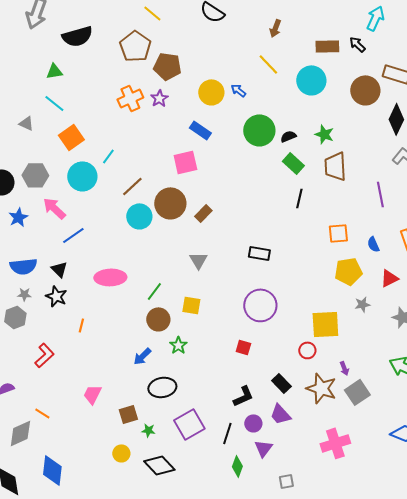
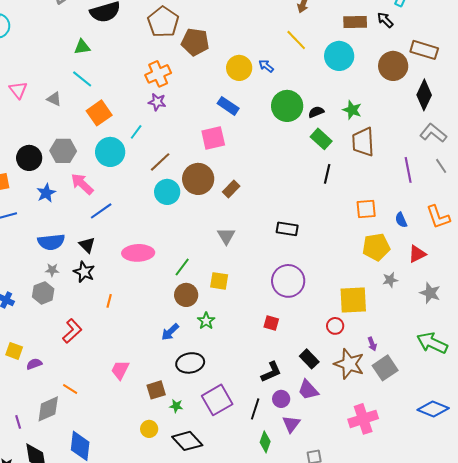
purple star: (159, 98) -> (157, 102), moved, turned -30

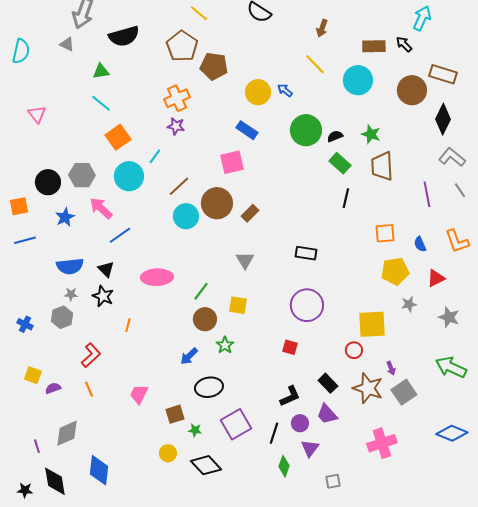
gray triangle: (54, 99) -> (67, 44), moved
orange line: (70, 389) -> (89, 389), moved, turned 35

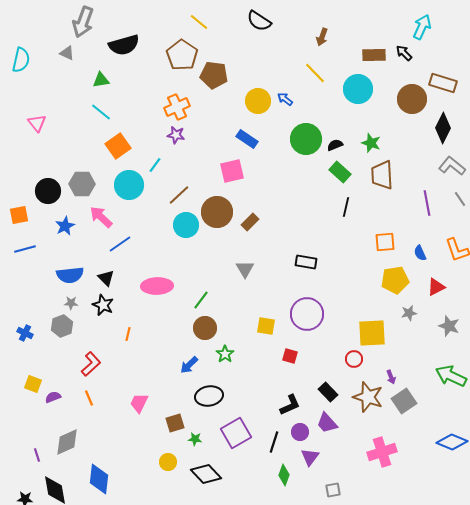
yellow square: (238, 305) -> (266, 326), moved

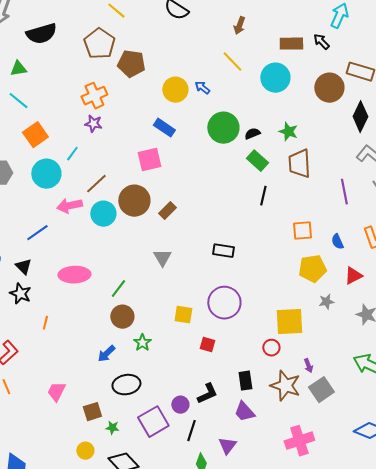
pink arrow: (101, 217) -> (69, 206), moved, turned -55
black rectangle: (328, 392) -> (245, 381), turned 36
purple circle: (300, 432) -> (180, 405), moved

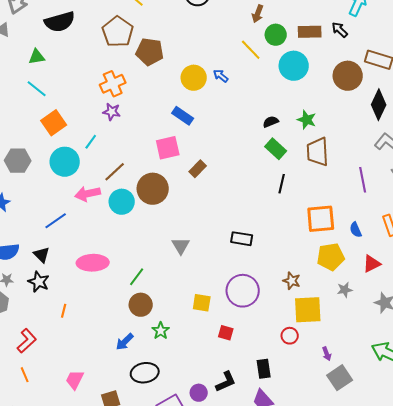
green circle: (223, 128) -> (276, 35), moved, size x0.7
brown rectangle: (167, 211) -> (198, 169), moved
orange square: (302, 231) -> (321, 219), size x1.4
brown star: (285, 386) -> (292, 281), moved, size x0.6

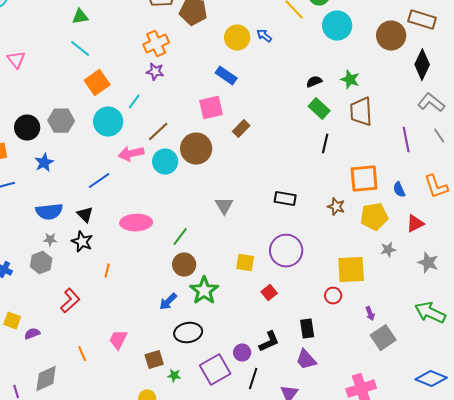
brown star: (292, 281) -> (336, 207), moved
green star: (161, 331) -> (204, 291), size x1.6
red square: (226, 333) -> (269, 293), turned 35
orange line: (25, 375) -> (82, 354), moved

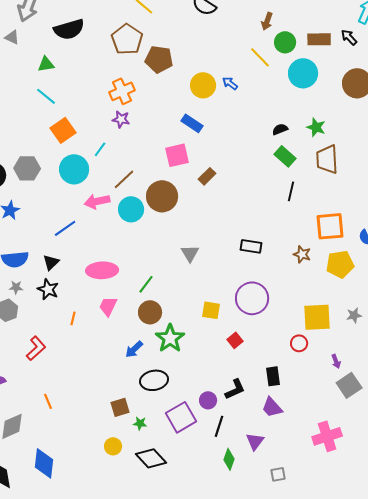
black triangle: (85, 215) -> (51, 262), turned 30
gray star: (388, 250) -> (354, 315), moved
pink trapezoid: (118, 340) -> (108, 306), moved

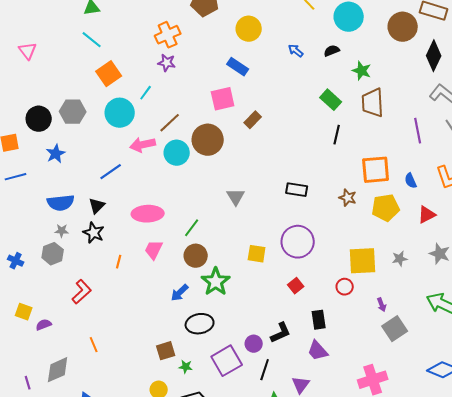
blue arrow: (230, 83) -> (296, 51), moved
black semicircle: (280, 129) -> (332, 51), moved
red square: (235, 340) -> (296, 286), moved

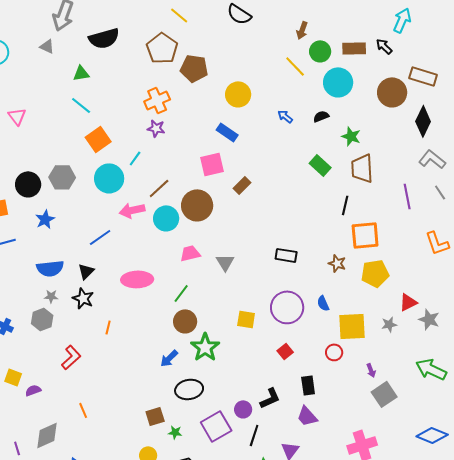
black line: (337, 135) -> (345, 205), moved
blue semicircle: (411, 181) -> (323, 303), moved
red triangle: (427, 215) -> (408, 302), moved
pink trapezoid: (154, 250) -> (190, 253), moved, turned 50

